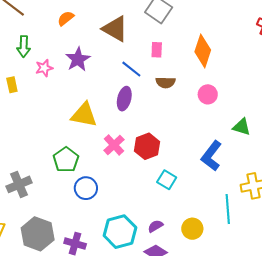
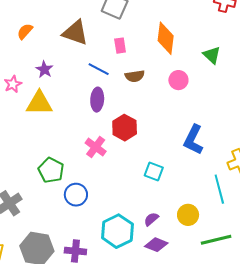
purple star: (78, 59) -> (44, 69), size x0.7
yellow triangle: (84, 115) -> (39, 103), moved
green triangle: (242, 127) -> (212, 55), moved, turned 36
red hexagon: (147, 146) -> (125, 128), moved

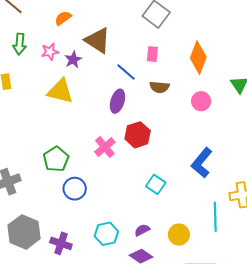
brown triangle: (75, 33) -> (98, 40), moved
pink star: (13, 84) -> (50, 52), moved
cyan hexagon: (117, 231) -> (106, 234), size x0.7

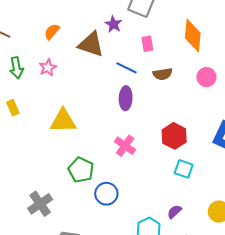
purple star: (73, 60) -> (113, 24), moved
yellow triangle: (60, 91) -> (63, 121), moved
red hexagon: (138, 135) -> (174, 136), moved
purple semicircle: (142, 230) -> (174, 212), moved

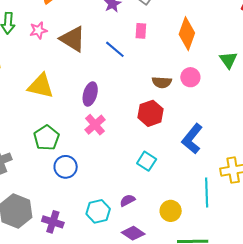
brown triangle: (91, 44) -> (73, 39), moved
brown semicircle: (163, 74) -> (162, 82), moved
purple ellipse: (126, 98) -> (90, 94), moved
red hexagon: (174, 136) -> (150, 113), moved

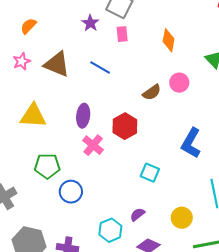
pink rectangle: (141, 31) -> (122, 34), moved
orange diamond: (187, 34) -> (169, 40), size x0.7
brown semicircle: (162, 82) -> (152, 92), turned -30
red hexagon: (150, 113) -> (125, 126), moved
green pentagon: (46, 138) -> (47, 166), turned -30

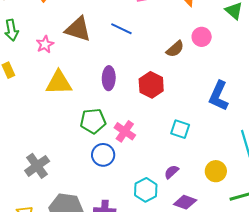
pink star: (22, 61) -> (45, 44), moved
pink cross: (93, 145) -> (125, 131), moved
green pentagon: (47, 166) -> (93, 121), moved

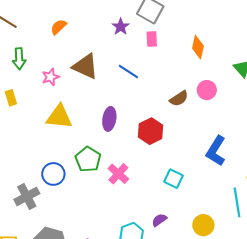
green pentagon: (93, 121) -> (88, 159), turned 30
blue circle: (103, 155) -> (53, 174), moved

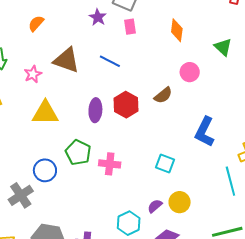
brown semicircle: (179, 99) -> (163, 95), moved
red hexagon: (151, 131) -> (126, 105), moved
pink cross: (118, 174) -> (110, 164), turned -30
yellow circle: (203, 225) -> (180, 202), moved

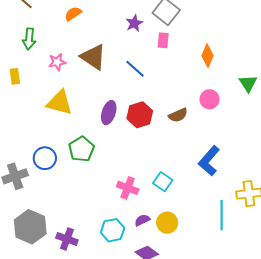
pink cross: (110, 164) -> (128, 188), moved

